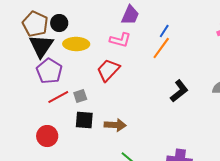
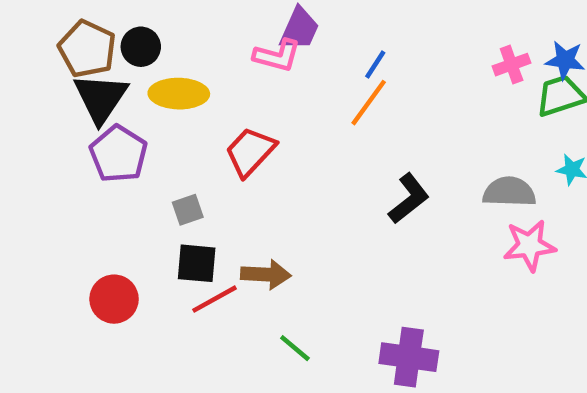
pink L-shape: (120, 40) -> (277, 56), moved
red line: (58, 97) -> (215, 299), moved

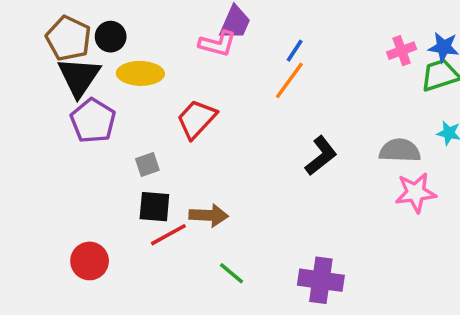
red circle: (114, 299) -> (90, 261), moved

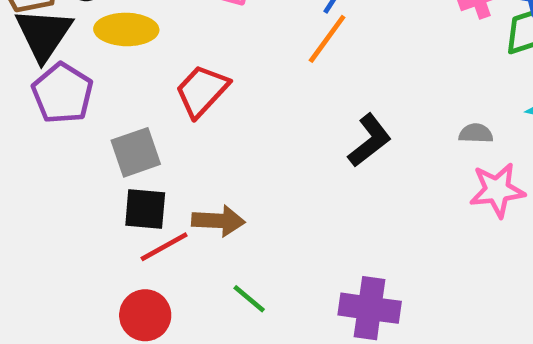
gray semicircle: (400, 151) -> (476, 133), size x0.6
gray square: (147, 165) -> (136, 152), size x1.5
red circle: (90, 261) -> (145, 315), moved

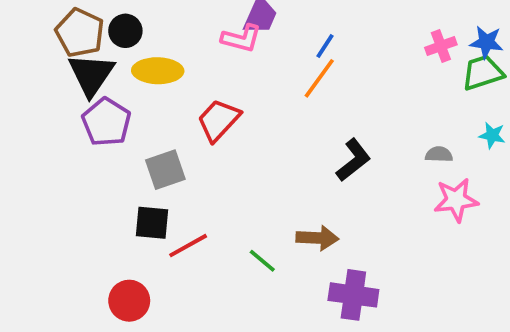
black square: (145, 209) -> (152, 223), moved
brown arrow: (218, 221) -> (317, 238), moved
green line: (249, 299) -> (262, 261), moved
red circle: (145, 315) -> (129, 301), moved

